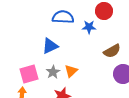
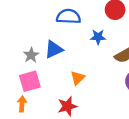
blue star: (89, 27) -> (98, 37), moved
gray star: (53, 72) -> (31, 55), moved

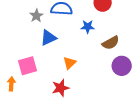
gray star: (31, 55) -> (36, 16), moved
orange arrow: (22, 104) -> (11, 84), moved

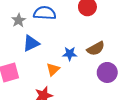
blue star: (88, 27) -> (70, 54), moved

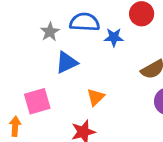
blue star: (70, 54) -> (114, 37), moved

